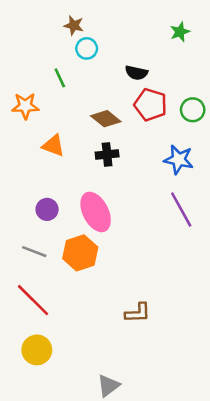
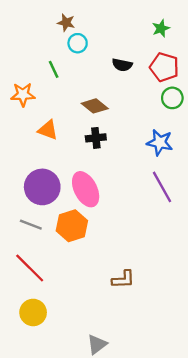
red pentagon: (151, 105) -> (164, 67), moved
purple circle: (47, 209) -> (42, 187), size x1.8

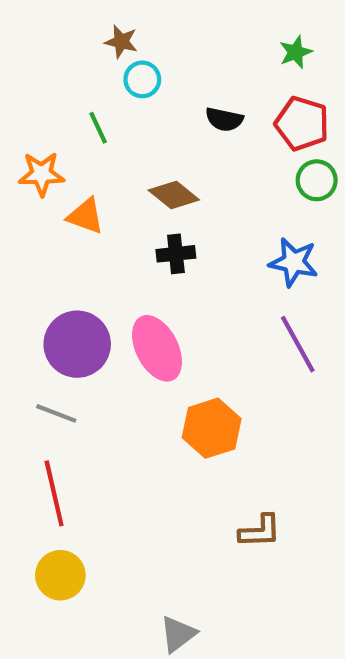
orange triangle: (48, 130) -> (86, 216), moved
orange hexagon: (72, 226) -> (212, 428), moved
red line: (30, 268) -> (54, 493), turned 32
brown L-shape: (123, 279) -> (260, 531), moved

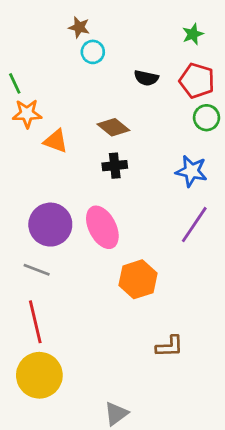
green line: (98, 128) -> (15, 83), moved
purple line: (298, 344) -> (194, 225), turned 63
yellow circle: (60, 575) -> (39, 375), size x1.4

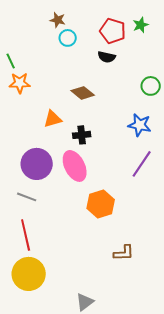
red pentagon: (197, 81) -> (113, 31), moved
orange triangle: (56, 141) -> (53, 119), moved, turned -36
black cross: (115, 166) -> (82, 135), moved

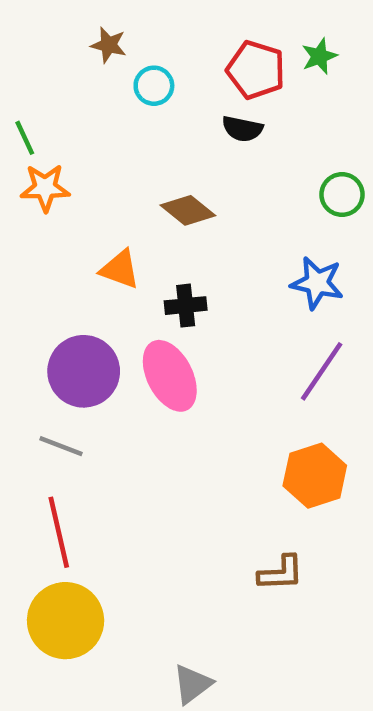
brown star: (58, 20) -> (109, 45), moved
orange triangle: (53, 119) -> (120, 269), turned 36
orange hexagon: (101, 204) -> (315, 476), moved

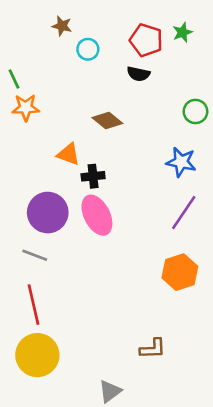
black cross: (186, 306) -> (93, 176), moved
brown L-shape: (281, 573) -> (153, 349), moved

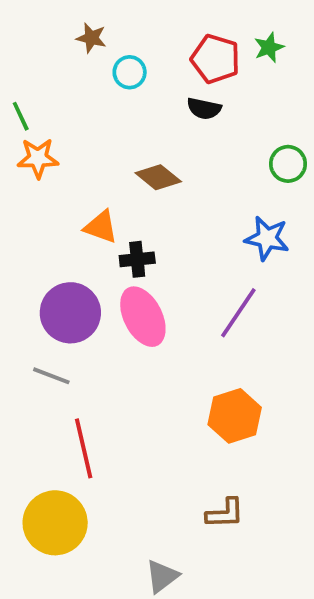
purple line: (184, 213) -> (238, 313), moved
orange hexagon: (180, 272) -> (235, 416), moved
red line: (33, 305) -> (84, 448), moved

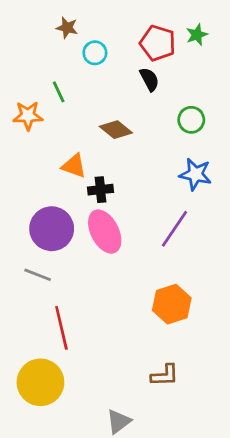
black semicircle: (204, 109) -> (149, 79), turned -130
green line: (21, 116) -> (59, 92), moved
green circle: (288, 164) -> (191, 120), moved

